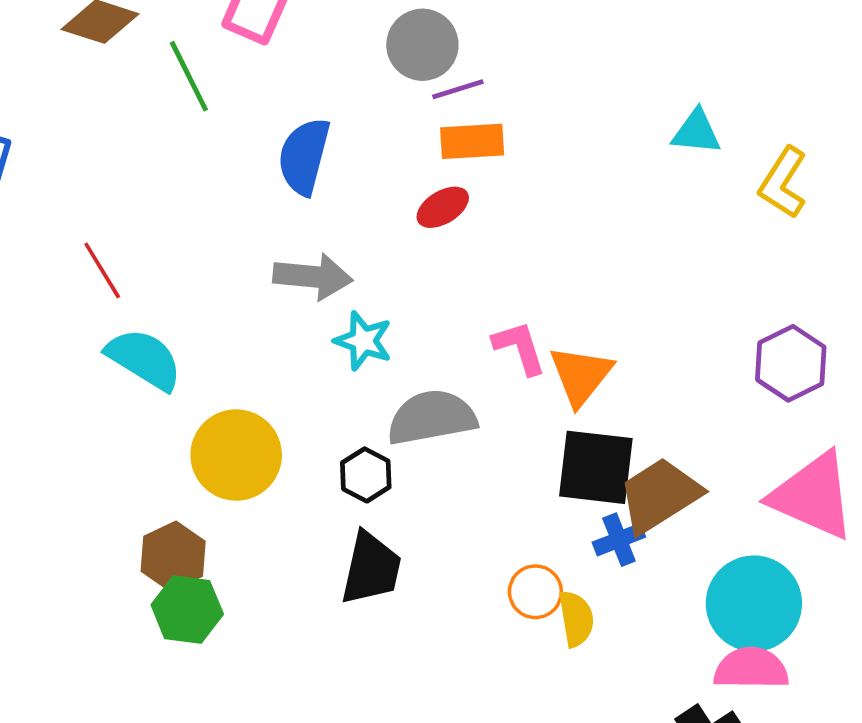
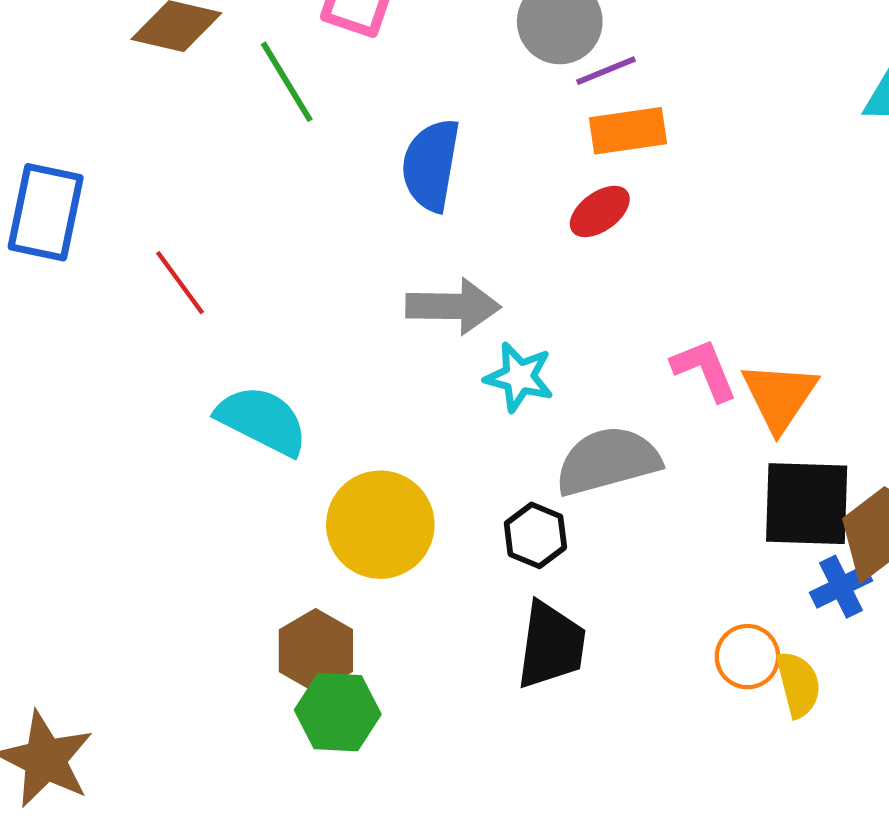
red line: (102, 270) -> (180, 283), moved

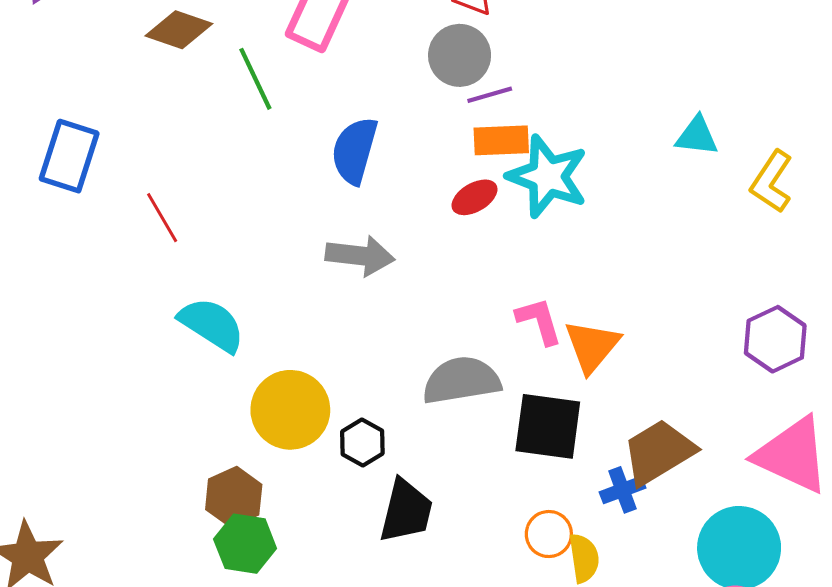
cyan star: (519, 377) -> (548, 176), moved, size x1.6
black square: (807, 504) -> (548, 426), moved
black hexagon: (535, 535) -> (362, 443), moved

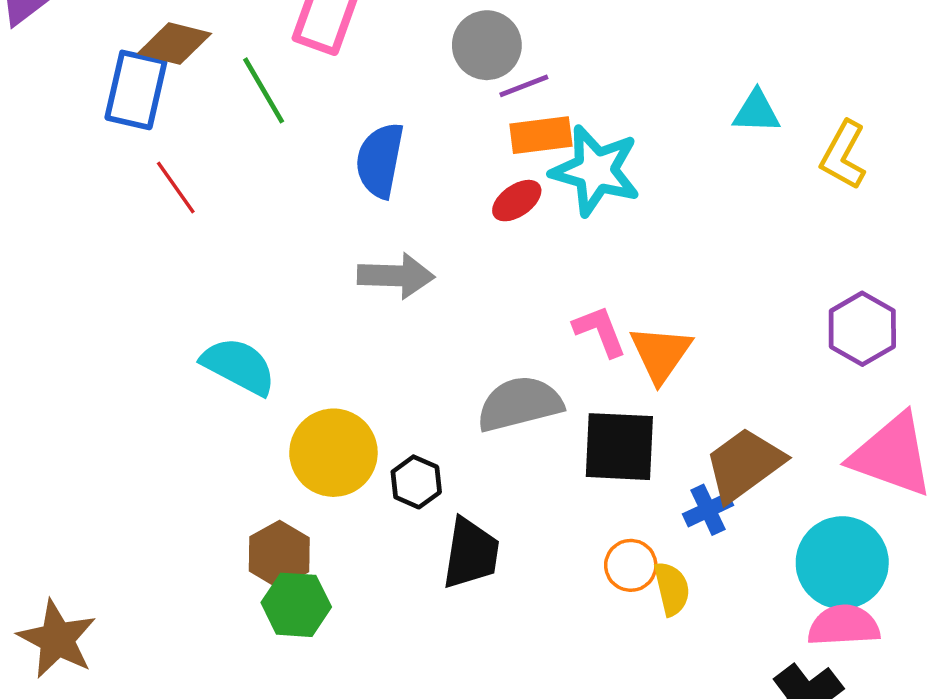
blue rectangle: (69, 156) -> (136, 90), moved
red line: (162, 218) -> (176, 188), moved

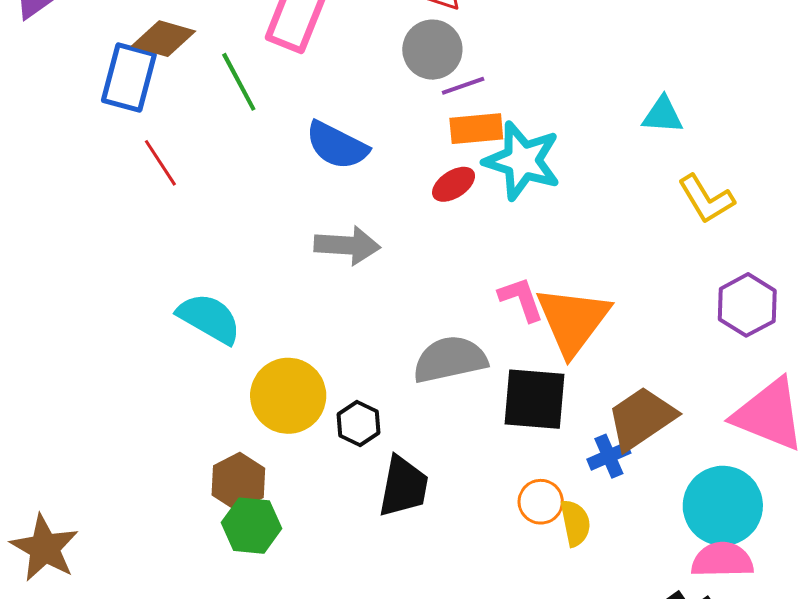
yellow L-shape: (843, 155) -> (706, 199), moved, turned -62
blue semicircle: (380, 160) -> (337, 145), turned -76
orange triangle: (661, 354) -> (573, 320), size x1.4

